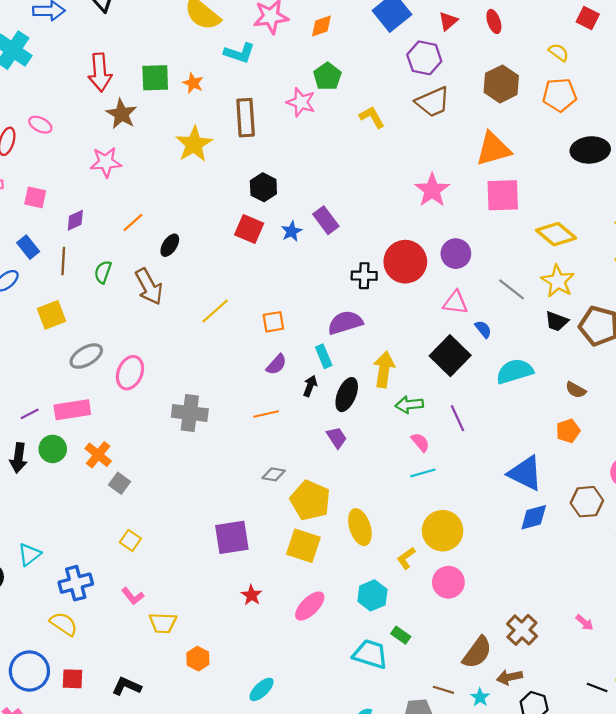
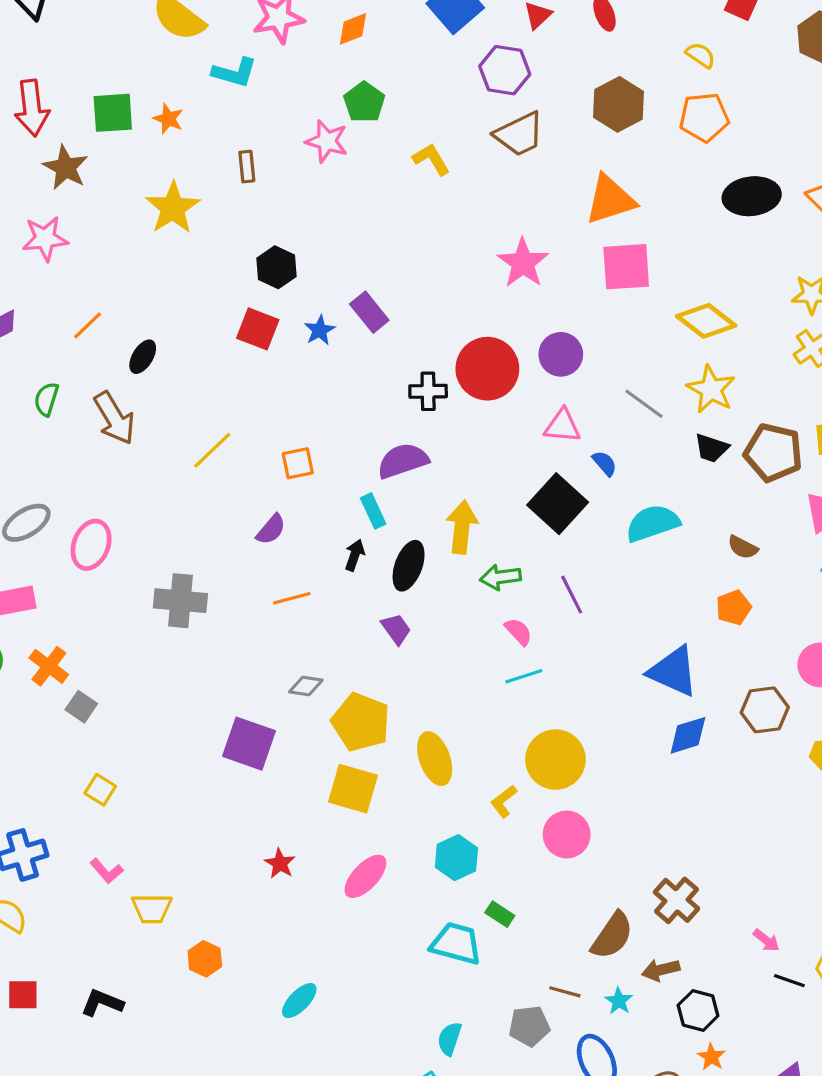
brown rectangle: (246, 118) -> (247, 167), size x0.6
purple semicircle: (276, 364) -> (271, 529), moved
purple square: (232, 537) -> (249, 744), moved, turned 30
pink arrow: (584, 622) -> (766, 940), moved

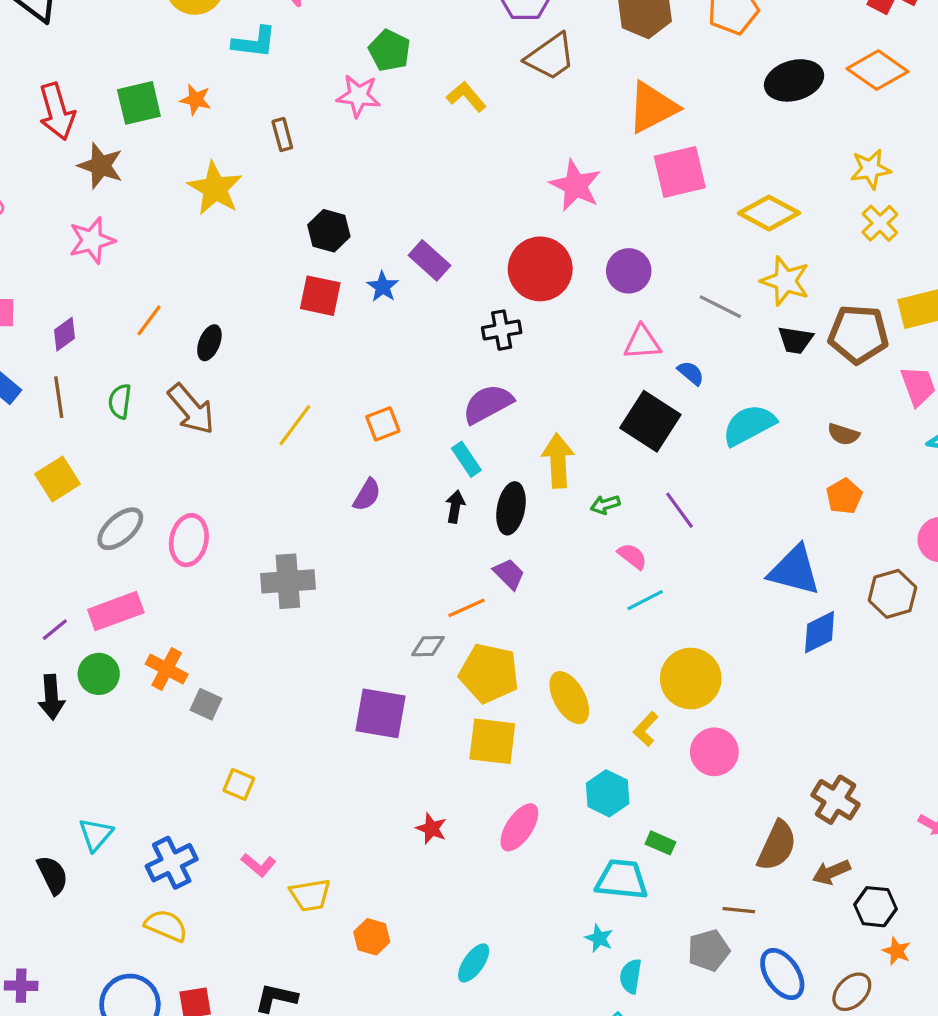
red circle: (487, 369) -> (540, 269), moved
green arrow: (500, 577) -> (605, 505), size x0.7
orange line: (292, 598) -> (467, 608), moved
cyan star: (619, 1001) -> (599, 938), moved

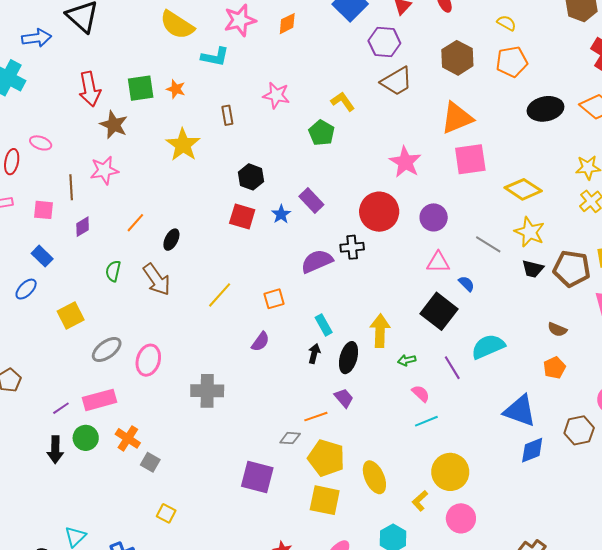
green pentagon: (389, 51) -> (322, 133), moved
brown line: (59, 397) -> (71, 187), moved
purple semicircle: (488, 404) -> (317, 261), moved
cyan semicircle: (749, 425) -> (488, 347), moved

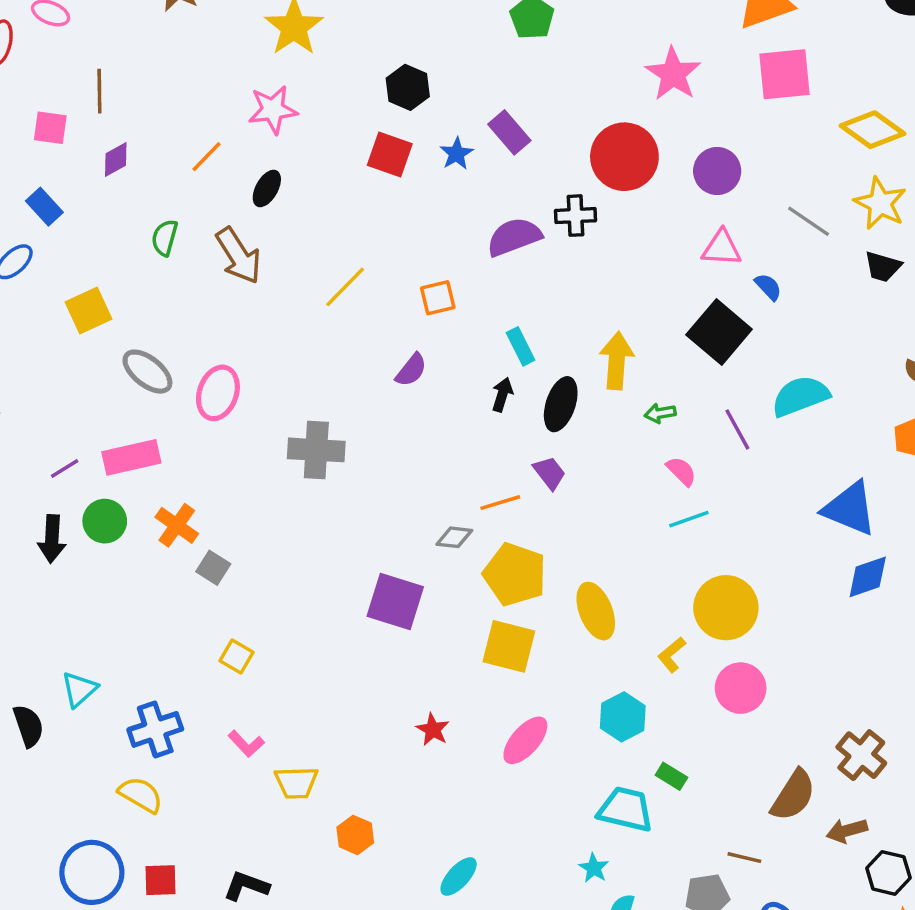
pink star: (104, 170) -> (273, 110), moved
gray ellipse: (107, 350) -> (147, 372), turned 72

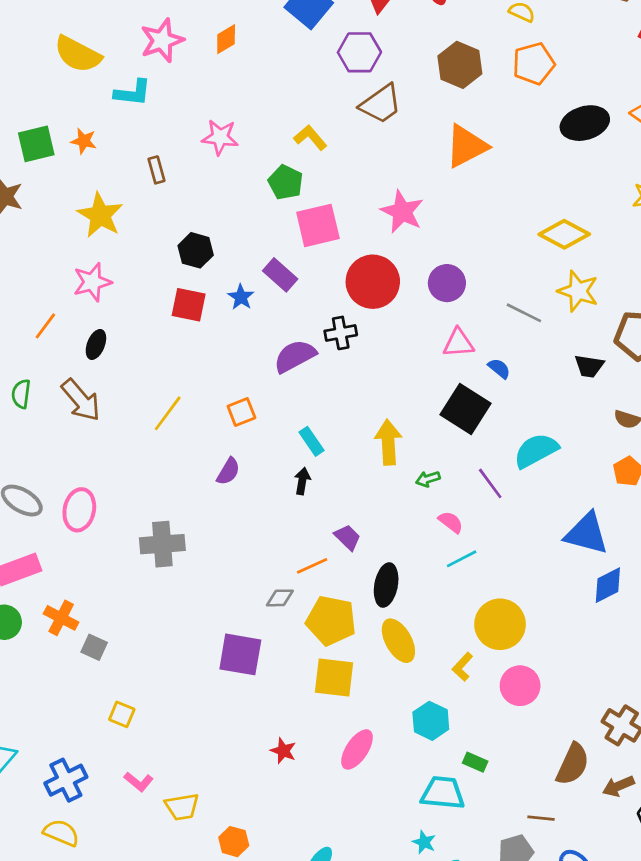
pink square: (784, 74) -> (318, 225), moved
black trapezoid: (883, 267) -> (589, 366), moved
black ellipse: (561, 404) -> (386, 585), moved

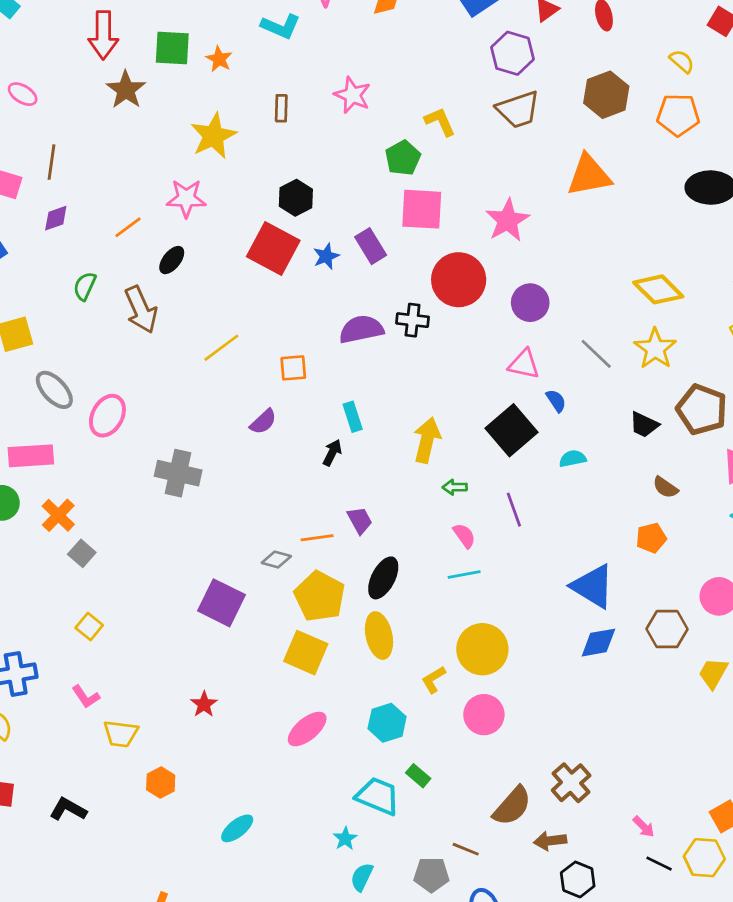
red square: (189, 305) -> (273, 249), size x1.4
cyan semicircle: (536, 451) -> (573, 459), moved, size x0.6
red star: (283, 751) -> (204, 704), moved

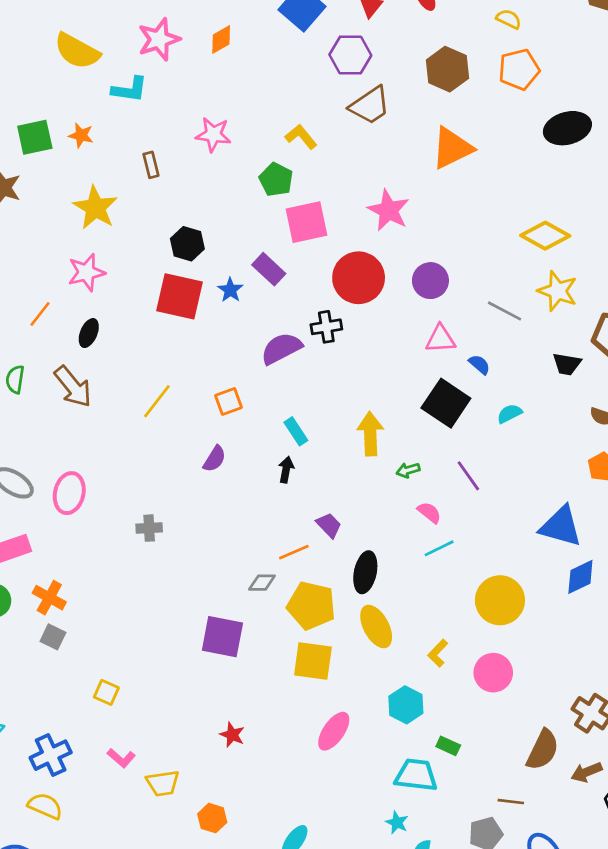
gray cross: (178, 473) -> (149, 528), size x0.6
gray square: (82, 553) -> (53, 637), moved
yellow circle: (482, 649) -> (500, 600), moved

